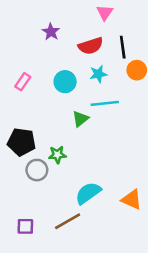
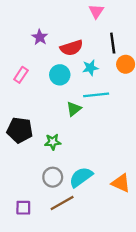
purple star: (51, 32) -> (40, 37), moved
red semicircle: (91, 46) -> (72, 48), moved
gray circle: (37, 170) -> (53, 177), moved

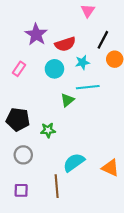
purple star: (40, 37) -> (36, 34), size x1.5
black line: (113, 43) -> (103, 40), turned 36
gray circle: (53, 177) -> (23, 155), moved
brown line: (62, 203) -> (57, 186), turned -65

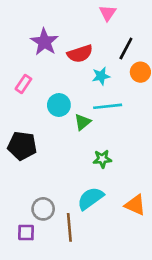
cyan circle: (54, 69) -> (59, 105), moved
green star: (48, 130) -> (102, 159), moved
gray circle: (23, 155) -> (43, 209), moved

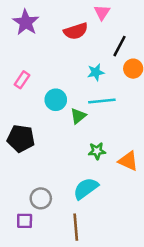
purple star: (44, 42) -> (26, 22), moved
red semicircle: (80, 54) -> (76, 31), moved
orange triangle: (135, 205) -> (128, 161), moved
brown line: (69, 227) -> (76, 227), moved

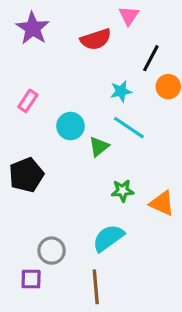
cyan line: (102, 101) -> (129, 128), turned 40
black pentagon: (21, 138) -> (26, 175), turned -30

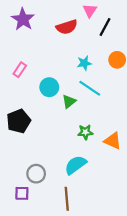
black line: (151, 58) -> (105, 27), moved

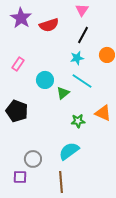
red semicircle: (67, 27) -> (49, 25), moved
black line: (105, 27) -> (83, 35), moved
black pentagon: (19, 121) -> (17, 111), turned -30
orange triangle: (113, 141) -> (103, 113), moved

